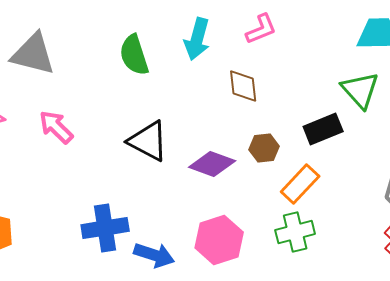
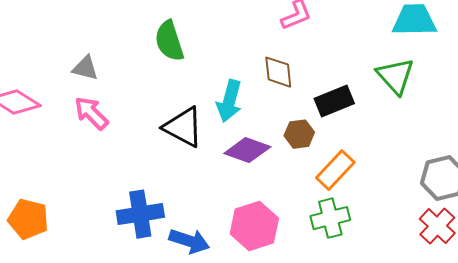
cyan arrow: (197, 39) -> (229, 101), moved
gray triangle: (33, 54) -> (85, 68), moved, size x0.6
black rectangle: (323, 129) -> (334, 101), moved

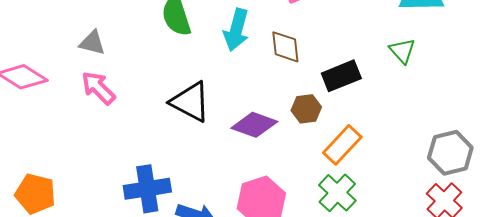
green triangle: (395, 76) -> (402, 51), size x0.7
cyan arrow: (229, 101) -> (236, 30), moved
green cross: (330, 218) -> (337, 193), turned -33

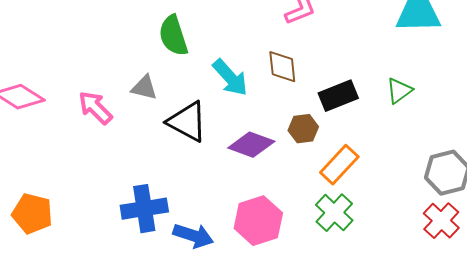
cyan arrow: (236, 30) -> (230, 78), moved, turned -57
gray triangle: (92, 43) -> (144, 88), moved
green triangle: (402, 51) -> (399, 91), moved, turned 36

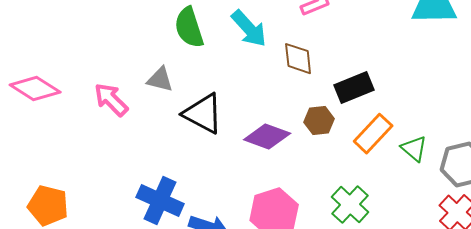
cyan arrow: (230, 78) -> (249, 29), moved
green triangle: (399, 91) -> (414, 149), moved, turned -44
orange rectangle: (339, 165) -> (373, 134), moved
blue cross: (144, 209) -> (160, 201), turned 33

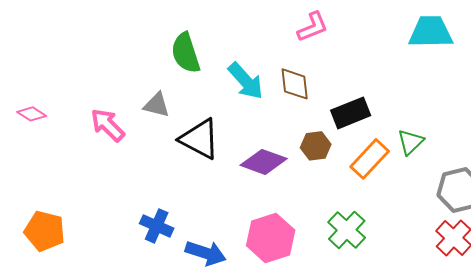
cyan arrow: (249, 29) -> (246, 81), moved
pink diamond: (35, 89) -> (32, 114), size x0.6
green triangle: (414, 149) -> (411, 142), moved, turned 36
blue cross: (160, 201) -> (157, 226), size x0.7

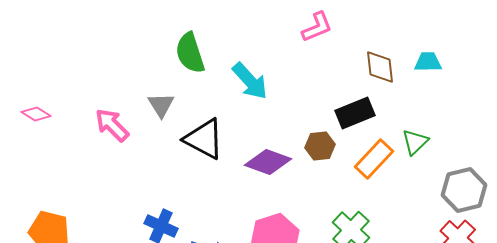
cyan trapezoid: (431, 32) -> (428, 62), moved, size x0.6
brown diamond: (295, 84) -> (380, 67), moved
gray triangle: (157, 105) -> (161, 105), turned 44

